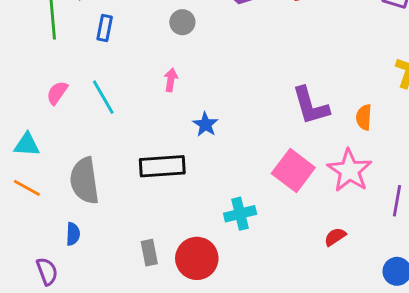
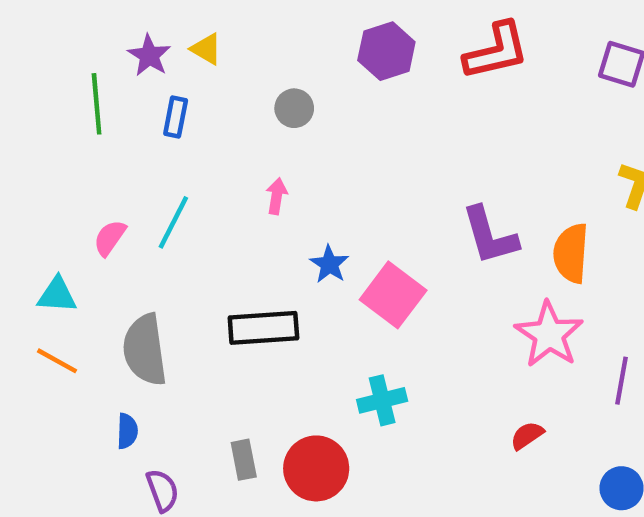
pink semicircle: (57, 93) -> (110, 238), moved
cyan line: (103, 97) -> (173, 222), turned 57
orange semicircle: (364, 117) -> (571, 253), size x1.5
pink square: (293, 171) -> (393, 295), moved
purple semicircle: (47, 271) -> (162, 490), moved

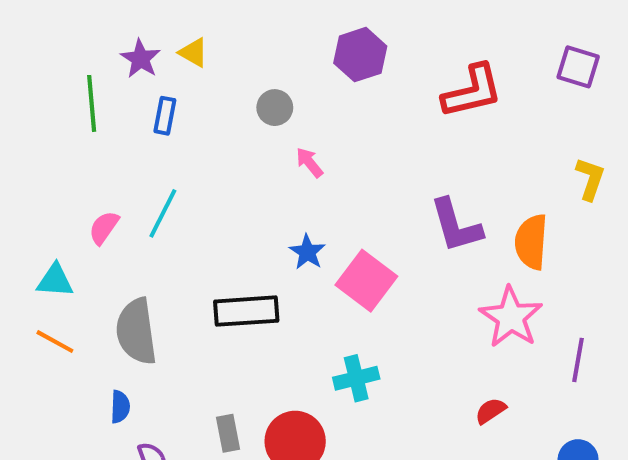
red L-shape: (496, 51) -> (472, 91), moved
pink arrow: (277, 196) -> (309, 162), moved, turned -48

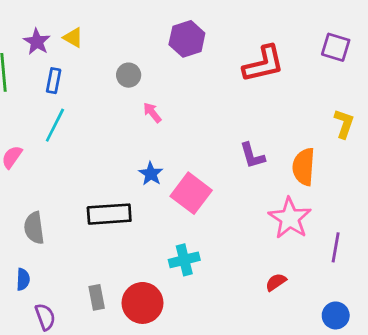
cyan line: (163, 213) -> (55, 125), moved
purple L-shape: (456, 226) -> (252, 156), size x0.7
gray semicircle: (136, 331) -> (34, 228), size x0.7

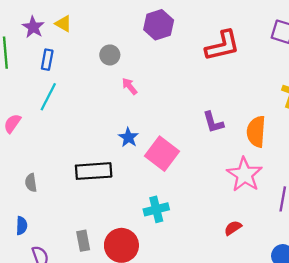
gray semicircle: (34, 228) -> (31, 183), size x0.7

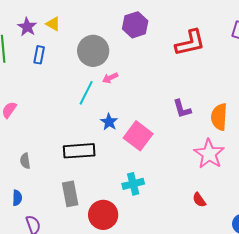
gray circle: (110, 55) -> (93, 51), size x1.8
pink arrow: (130, 86) -> (110, 78), turned -77
cyan line: (48, 97) -> (86, 93), moved
red semicircle: (233, 228) -> (199, 200), turned -91
gray rectangle: (83, 241) -> (70, 194), moved, size x1.4

